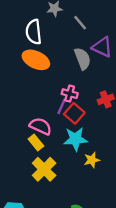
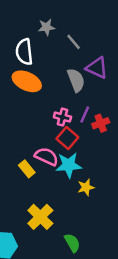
purple line: (62, 106) -> (85, 115), moved
pink semicircle: (41, 126) -> (46, 156), moved
yellow cross: (44, 169) -> (40, 217), moved

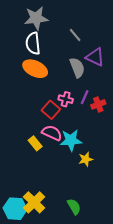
gray star: (46, 27) -> (36, 18), moved, size x1.6
red square: (67, 138) -> (51, 110), moved
yellow cross: (40, 217) -> (34, 202), moved

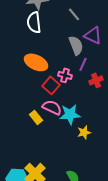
orange ellipse: (35, 69) -> (36, 62), moved
purple line: (85, 97) -> (83, 64), moved

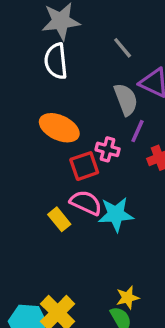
red square: (51, 85) -> (84, 166), turned 30
yellow star: (84, 132) -> (128, 298), moved

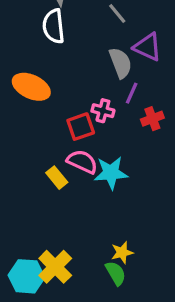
orange ellipse: (59, 128) -> (31, 87), moved

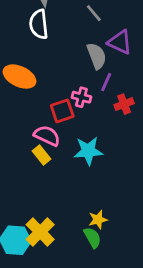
pink semicircle: (82, 162) -> (47, 136), moved

